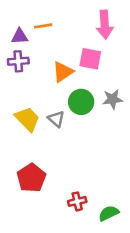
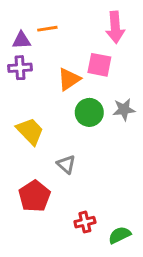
gray triangle: (56, 119) -> (66, 164), moved

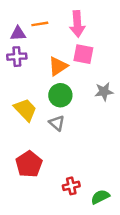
pink arrow: (115, 27) -> (77, 24), moved
green circle: (89, 112) -> (60, 95), moved
gray triangle: (66, 164) -> (57, 123), moved

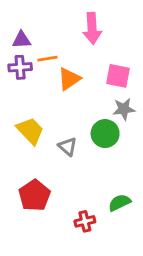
orange line: (40, 24) -> (47, 59), moved
pink square: (83, 54) -> (118, 76), moved
green circle: (60, 95) -> (105, 134), moved
green semicircle: (100, 197) -> (119, 203), moved

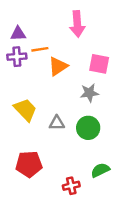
gray star: (124, 109) -> (89, 93), moved
green circle: (105, 134) -> (88, 128), moved
gray triangle: (68, 147) -> (57, 123), turned -42
red pentagon: (34, 195) -> (29, 164), turned 30

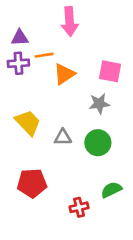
pink arrow: (77, 24) -> (70, 22), moved

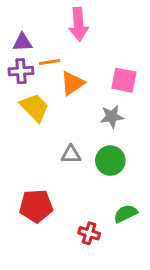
yellow trapezoid: (28, 122) -> (35, 107), moved
red cross: (79, 207) -> (89, 233), turned 30

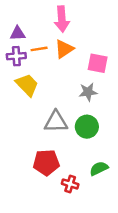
orange triangle: (72, 83) -> (64, 49), moved
gray triangle: (71, 154) -> (56, 122), size x1.5
red pentagon: (36, 206) -> (46, 162), moved

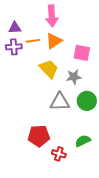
yellow trapezoid: (27, 85) -> (49, 69), moved
gray triangle: (56, 122) -> (60, 102), moved
green circle: (87, 127) -> (87, 101), moved

